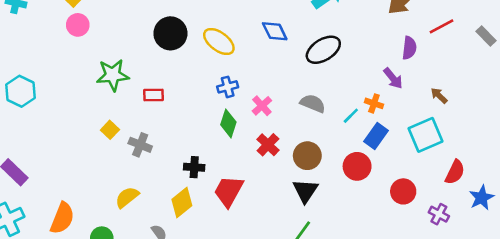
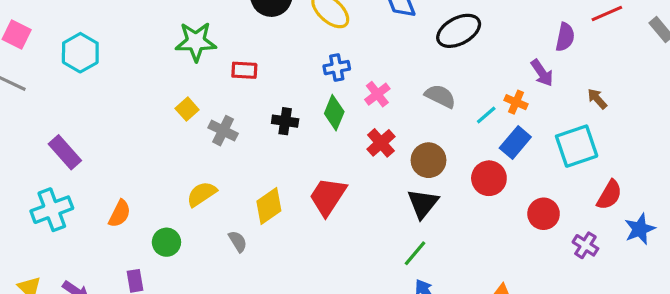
black cross: (194, 167) -> (285, 121), moved
orange semicircle: (62, 218) -> (120, 214), size x0.7

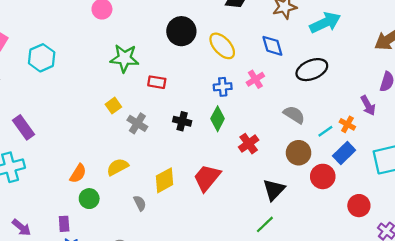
pink cross: (377, 94) -> (255, 79), moved
brown circle: (429, 160) -> (299, 153), moved
orange semicircle: (120, 214) -> (78, 173), moved

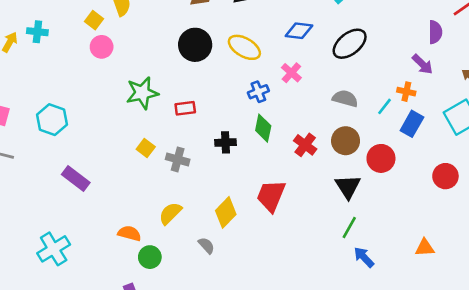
blue diamond: (272, 46) -> (299, 31), turned -50
purple rectangle: (23, 127) -> (76, 179), moved
brown circle: (299, 153) -> (346, 141), moved
orange semicircle: (78, 173) -> (129, 233), turned -90
red circle: (323, 176) -> (381, 158), moved

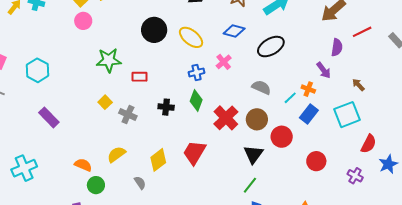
red cross: (305, 145) -> (226, 118), size x1.4
red circle: (445, 176) -> (316, 161), moved

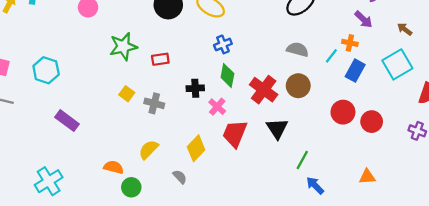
pink cross: (224, 62) -> (217, 107), moved
red circle: (282, 137) -> (343, 112), moved
black triangle: (253, 154) -> (277, 129), moved

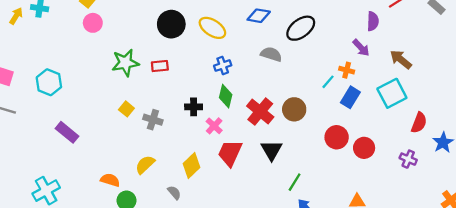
brown arrow: (405, 29) -> (401, 59), size x1.5
gray semicircle: (297, 49) -> (271, 54), moved
red rectangle: (160, 59) -> (160, 66), moved

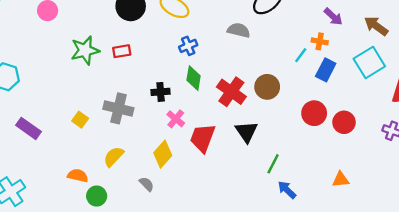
yellow square: (126, 109) -> (80, 120), moved
gray cross: (153, 120) -> (118, 108), size x1.4
pink cross: (214, 126) -> (176, 119), moved

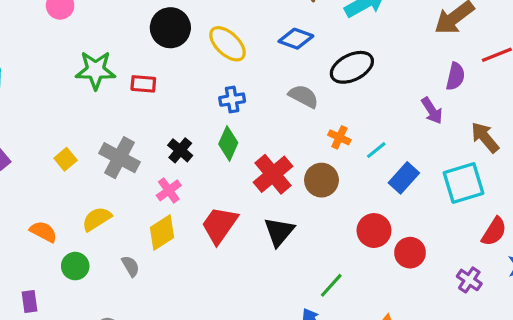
orange cross: (320, 41) -> (339, 137), moved
black cross: (161, 92) -> (180, 150), turned 30
pink cross: (176, 119) -> (169, 190), moved
green line: (273, 164) -> (331, 285), moved
green circle: (97, 196) -> (75, 266), moved

